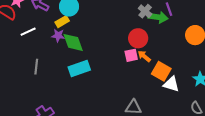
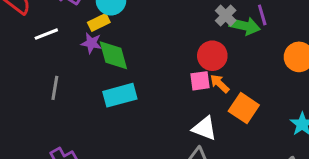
white triangle: (171, 84) -> (204, 128), moved

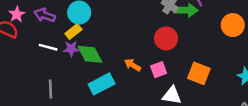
white line: (46, 34) -> (48, 47), moved, turned 48
pink square: (200, 81) -> (159, 70), moved
orange arrow: (220, 84) -> (133, 65), moved

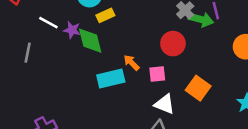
yellow rectangle: (73, 31) -> (105, 15), moved
cyan rectangle: (102, 84) -> (111, 78), moved
gray line: (51, 89) -> (28, 53), moved

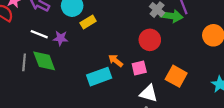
green diamond: (90, 41) -> (44, 61), moved

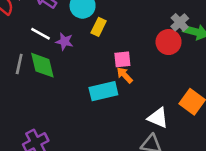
yellow rectangle: (88, 22) -> (99, 27), turned -40
red circle: (150, 40) -> (169, 42), moved
pink square: (139, 68) -> (122, 59), moved

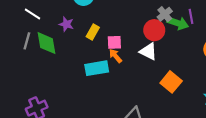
yellow rectangle: (99, 27) -> (93, 32), moved
white line: (41, 34) -> (33, 14), moved
white triangle: (158, 118) -> (148, 51), moved

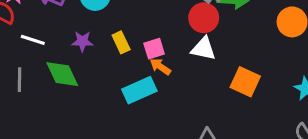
yellow rectangle: (93, 32) -> (121, 42), turned -40
gray line: (27, 41) -> (20, 80), moved

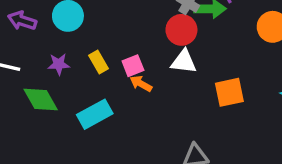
orange square: (245, 82) -> (229, 92), turned -32
cyan rectangle: (139, 90) -> (95, 114), moved

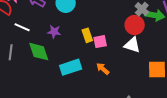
yellow rectangle: (99, 62) -> (87, 35), moved
orange arrow: (141, 84) -> (103, 69), moved

